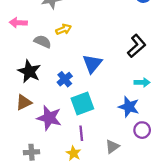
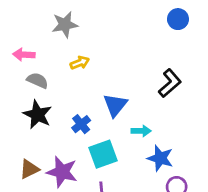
gray semicircle: (43, 42) -> (37, 80), moved
cyan arrow: (142, 82) -> (141, 131), moved
brown triangle: (24, 102) -> (29, 169), moved

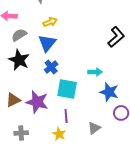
gray semicircle: (37, 80) -> (19, 35), turned -56
blue triangle: (115, 105) -> (47, 43), moved
cyan square: (103, 154) -> (67, 89), turned 30

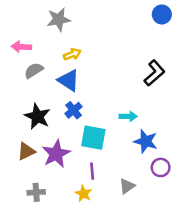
blue triangle: (47, 43) -> (69, 80), turned -36
black star: (19, 60) -> (37, 116), moved
purple star: (37, 102) -> (56, 154), turned 30

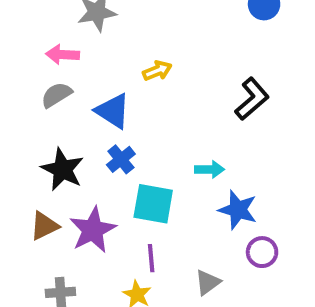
pink arrow: (21, 47) -> (62, 55), moved
yellow arrow: (72, 54) -> (157, 71), moved

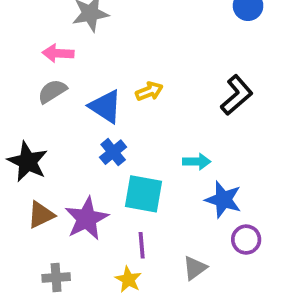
yellow arrow: (157, 71) -> (149, 91), moved
black star: (62, 169) -> (28, 162), moved

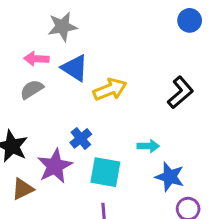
yellow arrow: (149, 91) -> (110, 89), size x1.5
blue triangle: (106, 106) -> (75, 68), moved
purple star: (86, 219) -> (55, 166), moved

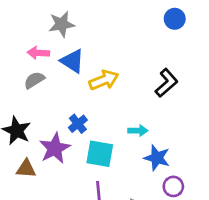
brown triangle: (23, 189) -> (26, 169), turned 30

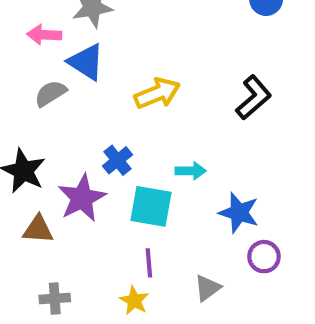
pink arrow: (38, 53) -> (44, 35), moved
blue triangle: (72, 61) -> (86, 62), moved
cyan arrow: (138, 131) -> (191, 171), moved

